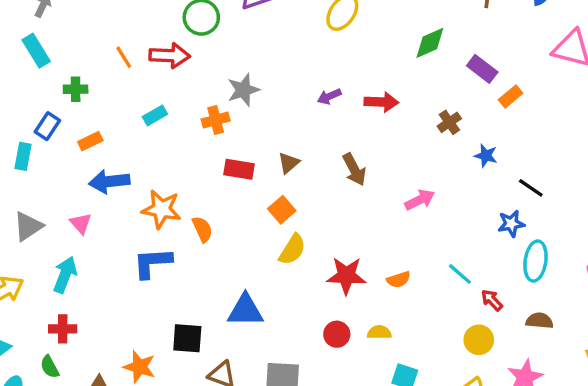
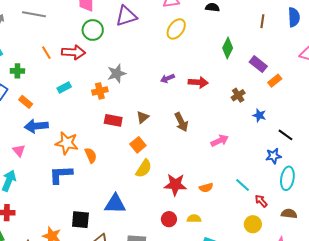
green diamond: (430, 43) -> (228, 48), turned -40
orange rectangle: (90, 141) -> (26, 102), turned 64

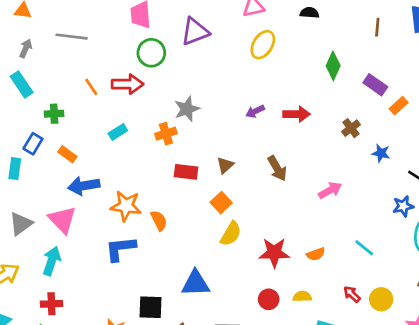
pink triangle: (19, 150) -> (62, 220), size x1.6
red arrow: (261, 201) -> (352, 294), moved

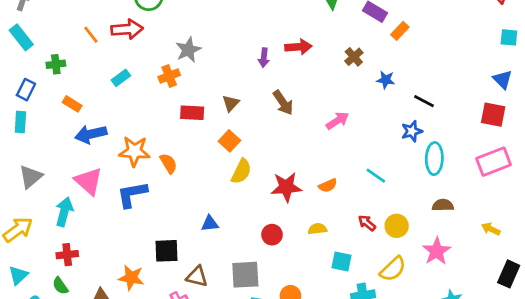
purple arrow: (255, 111) -> (264, 58), moved, turned -54
blue rectangle: (33, 144) -> (26, 90), moved
pink triangle: (62, 220) -> (89, 181), moved
blue triangle: (196, 283) -> (210, 224), size x0.6
red circle: (269, 299) -> (272, 235), moved

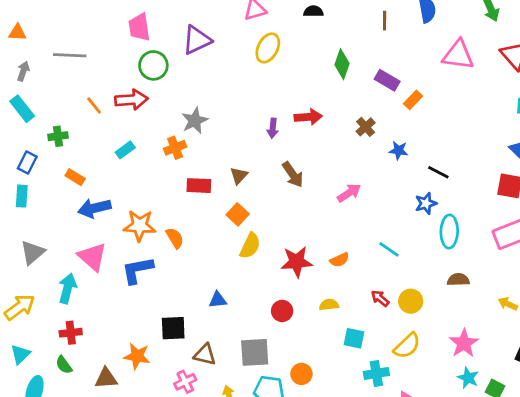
pink star: (437, 251) -> (464, 343), moved

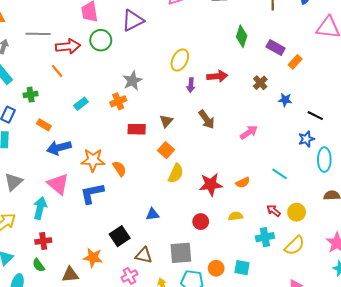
yellow ellipse: (268, 48) -> (180, 60), moved
red arrow: (131, 100) -> (68, 46), moved
black square: (173, 328) -> (120, 236), turned -30
cyan square: (354, 338) -> (242, 268), moved
cyan cross: (376, 373) -> (265, 237), moved

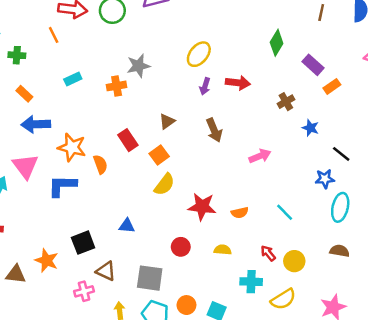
red rectangle: (137, 129) -> (128, 140), moved, turned 42

